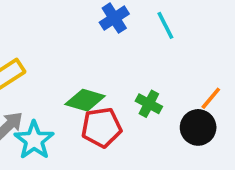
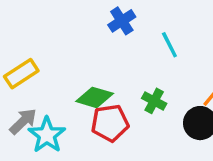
cyan line: (165, 25) -> (169, 45), moved

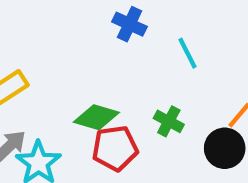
blue cross: (122, 21) -> (130, 24), turned -32

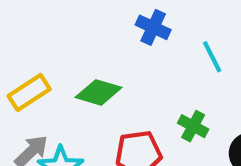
green diamond: (96, 117) -> (99, 92), moved

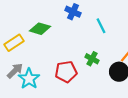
green diamond: (99, 92) -> (40, 29), moved

